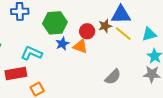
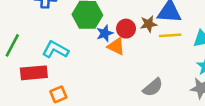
yellow line: (123, 34) -> (170, 35), turned -48
blue star: (62, 44) -> (105, 33), moved

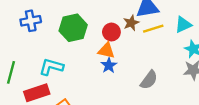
blue star: (105, 33) -> (109, 65), moved

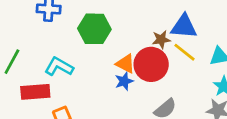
yellow line: (153, 29) -> (185, 52), turned 42
red circle: (111, 32) -> (151, 64), moved, size x1.6

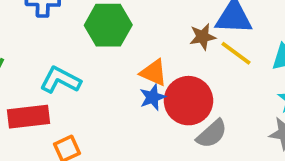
red circle: (151, 64) -> (188, 101), moved

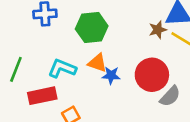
orange triangle: (154, 73) -> (97, 63), moved
blue star: (153, 97) -> (111, 75), moved, turned 30

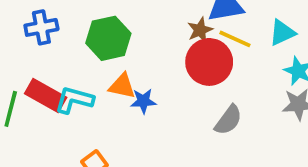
red circle: (152, 75) -> (209, 62), moved
red rectangle: (42, 96) -> (46, 95), moved, turned 48

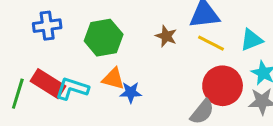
brown star: (200, 30) -> (166, 36), moved, turned -30
red circle: (209, 62) -> (223, 86), moved

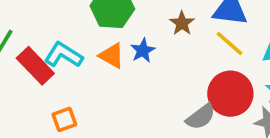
red rectangle: (48, 84) -> (35, 66), moved
blue star: (131, 92) -> (143, 51), moved, turned 30

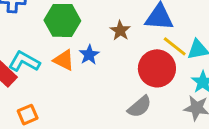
yellow line: (230, 43) -> (175, 46), moved
red circle: (230, 94) -> (157, 68), moved

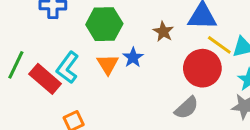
orange triangle: (64, 60) -> (108, 64), turned 35
cyan L-shape: (24, 62) -> (68, 68), turned -80

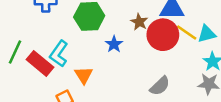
orange triangle: (108, 64) -> (84, 75), moved
red circle: (202, 68) -> (163, 35), moved

